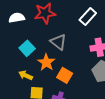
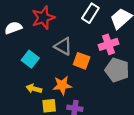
orange star: (46, 62) -> (62, 85), moved, turned -30
orange square: (65, 75) -> (82, 61), moved

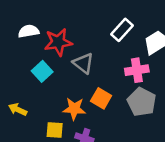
red star: (43, 18) -> (58, 42), moved
orange square: (82, 61) -> (101, 98), moved
yellow arrow: (34, 89) -> (18, 109), moved

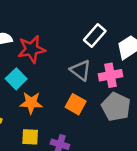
gray triangle: (83, 63) -> (81, 70), moved
orange star: (74, 109) -> (31, 103), moved

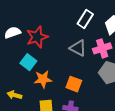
orange square: (76, 104) -> (74, 84), moved

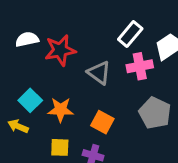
gray triangle: (78, 48) -> (99, 73), moved
pink cross: (102, 48) -> (140, 66), moved
cyan square: (28, 62) -> (30, 100), moved

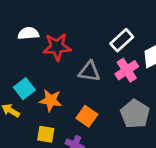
pink cross: (140, 66) -> (127, 70), turned -30
gray triangle: (99, 73) -> (89, 71), turned -35

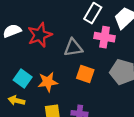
pink cross: (127, 70) -> (105, 37), turned -30
orange square: (87, 116) -> (85, 74), moved

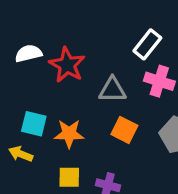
red star: (40, 35) -> (67, 65), turned -30
cyan square: (23, 79) -> (34, 124), turned -30

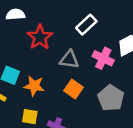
white rectangle: (147, 44) -> (86, 25), moved
white semicircle: (28, 53) -> (15, 14), moved

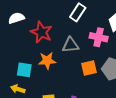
orange star: (34, 86) -> (47, 61), moved
orange square: (74, 89) -> (89, 68), moved, turned -35

